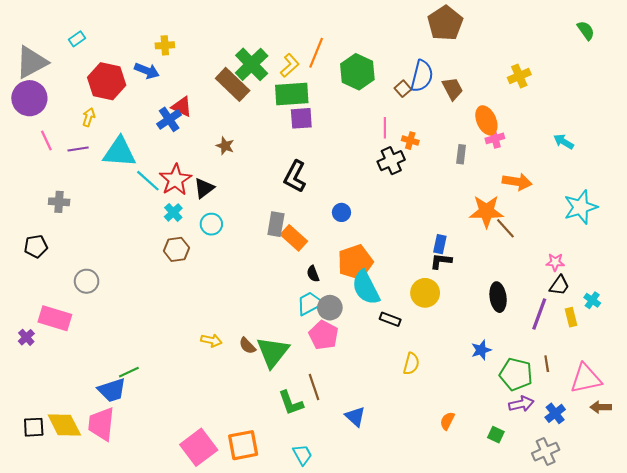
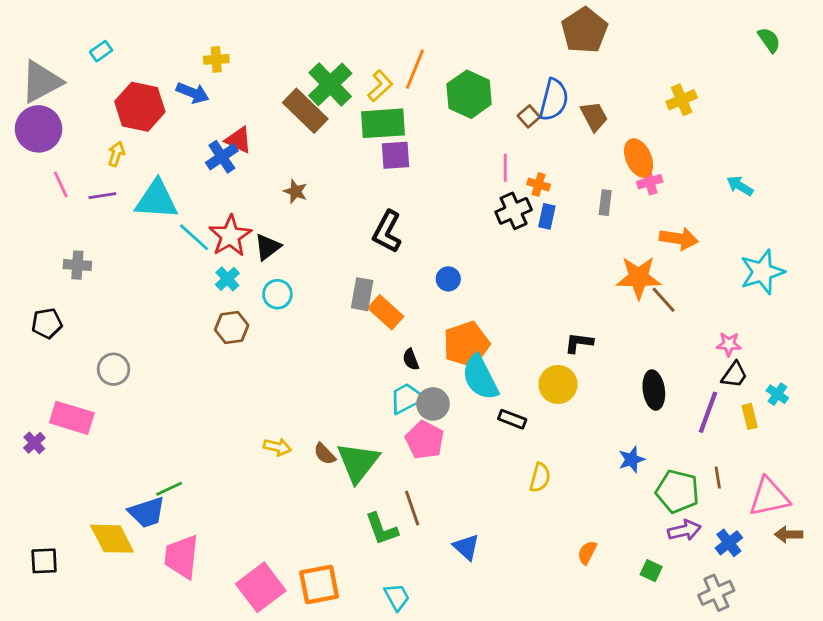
blue rectangle: (440, 244) -> (547, 216), moved
pink trapezoid: (101, 424) -> (182, 557), moved
yellow diamond: (64, 425) -> (112, 539), moved

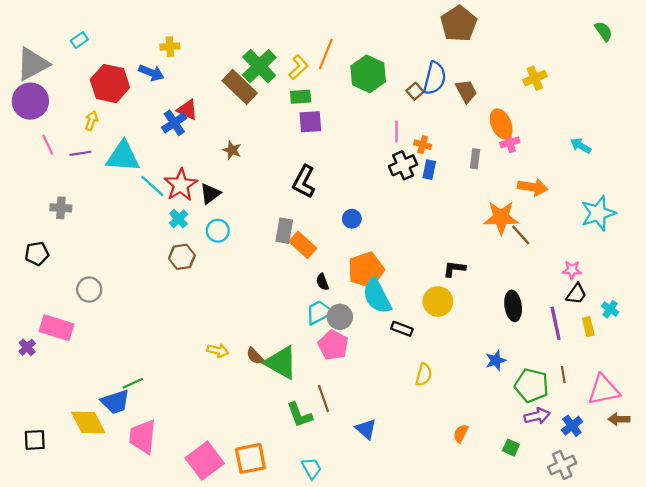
green rectangle: (383, 123) -> (301, 97), size x0.6
purple line: (708, 412) -> (556, 323), turned -32
green triangle: (358, 462) -> (281, 363), turned -39

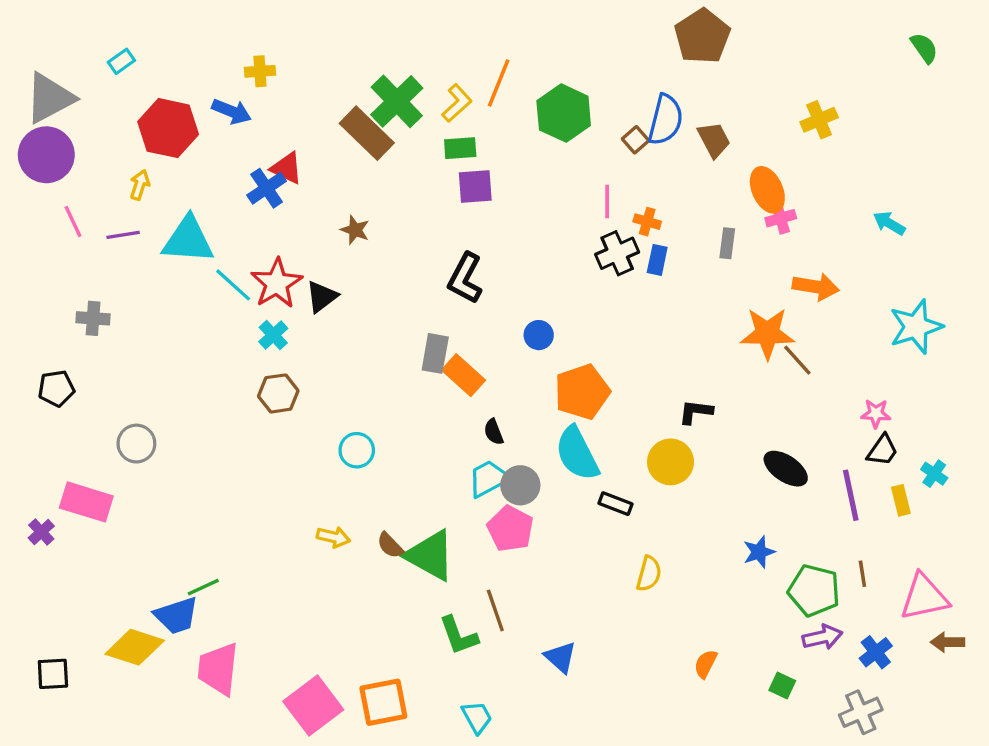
cyan circle: (218, 231) -> (357, 450), moved
orange pentagon: (366, 270) -> (582, 392), moved
black ellipse: (513, 306) -> (786, 469), turned -48
yellow diamond: (88, 422) -> (135, 647), turned -45

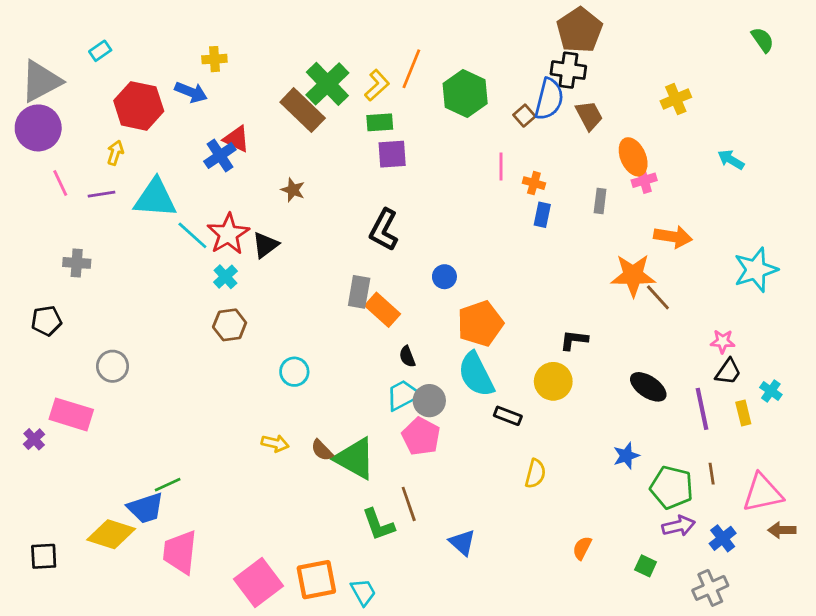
cyan arrow: (889, 223) -> (731, 160), moved
black cross: (617, 253) -> (568, 70), moved, turned 32
cyan trapezoid: (477, 717) -> (363, 592), moved

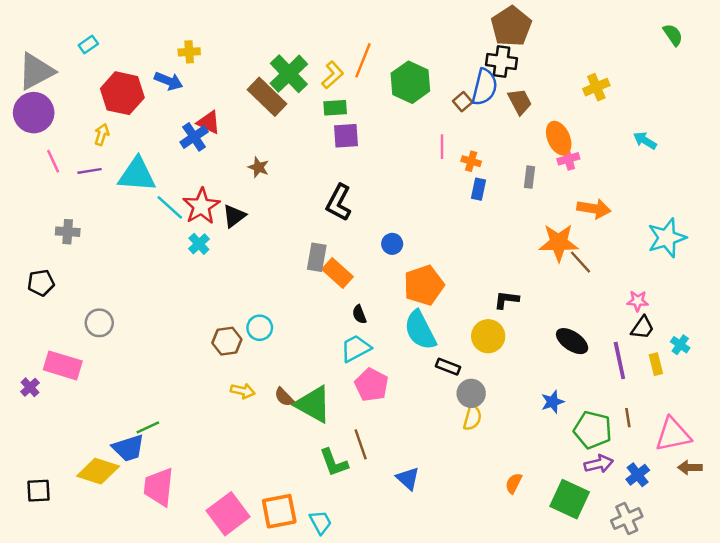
brown hexagon: (230, 325) -> (227, 341), moved
gray circle: (429, 401) -> (471, 393), moved
green square: (646, 566) -> (570, 499), size x2.0

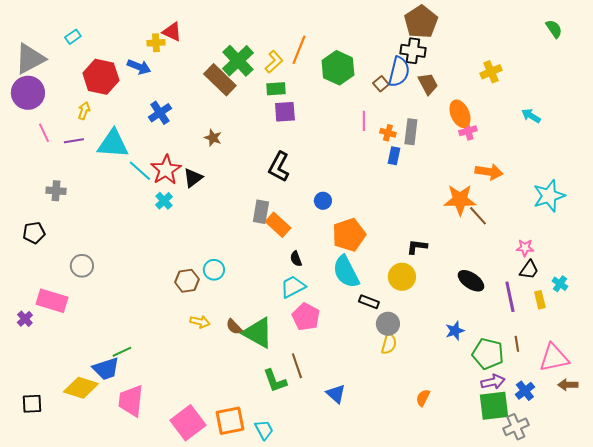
red triangle: (209, 122) -> (172, 32), moved
gray rectangle: (529, 177) -> (411, 132), moved, size x1.4
green square: (570, 499) -> (494, 406), moved, turned -32

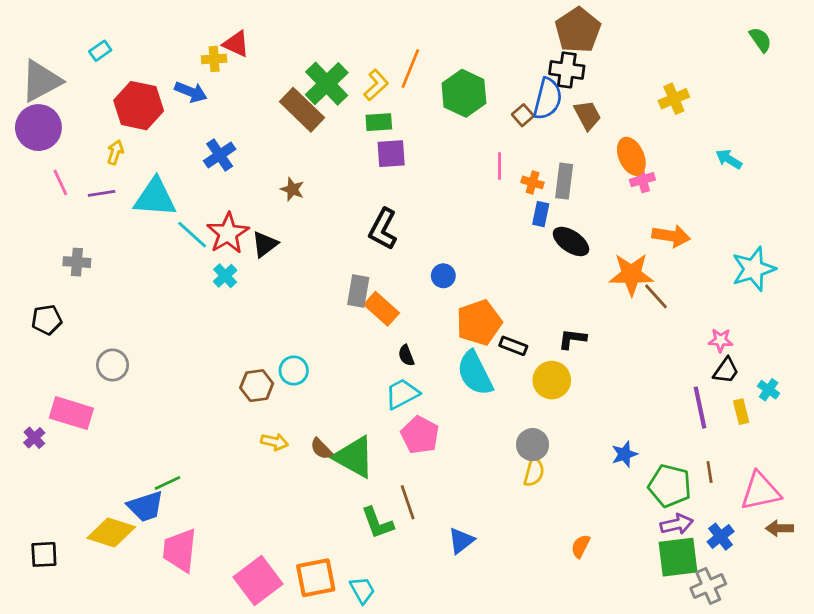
black ellipse: (471, 281) -> (571, 241), moved
black rectangle: (369, 302) -> (513, 346), moved
blue triangle: (336, 394) -> (461, 541), turned 40

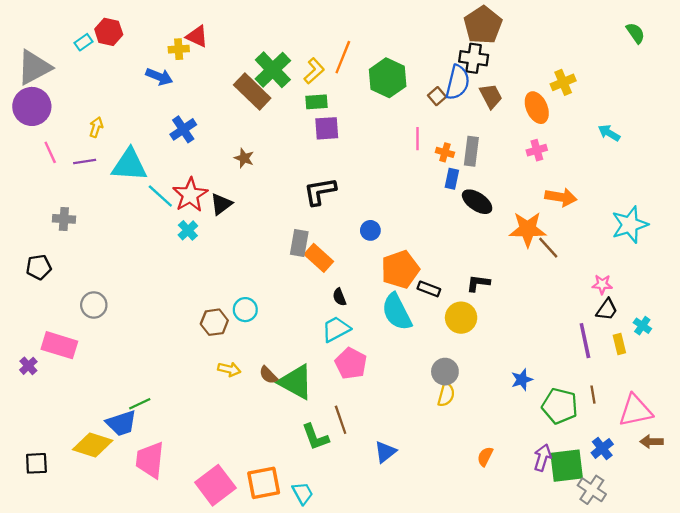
red hexagon: (139, 106) -> (109, 32), moved, size x0.7
orange ellipse: (631, 156) -> (537, 108), moved
black L-shape: (383, 229) -> (320, 191), turned 52
purple arrow: (677, 524) -> (543, 458), moved, turned -60
gray cross: (708, 586) -> (592, 490), turned -32

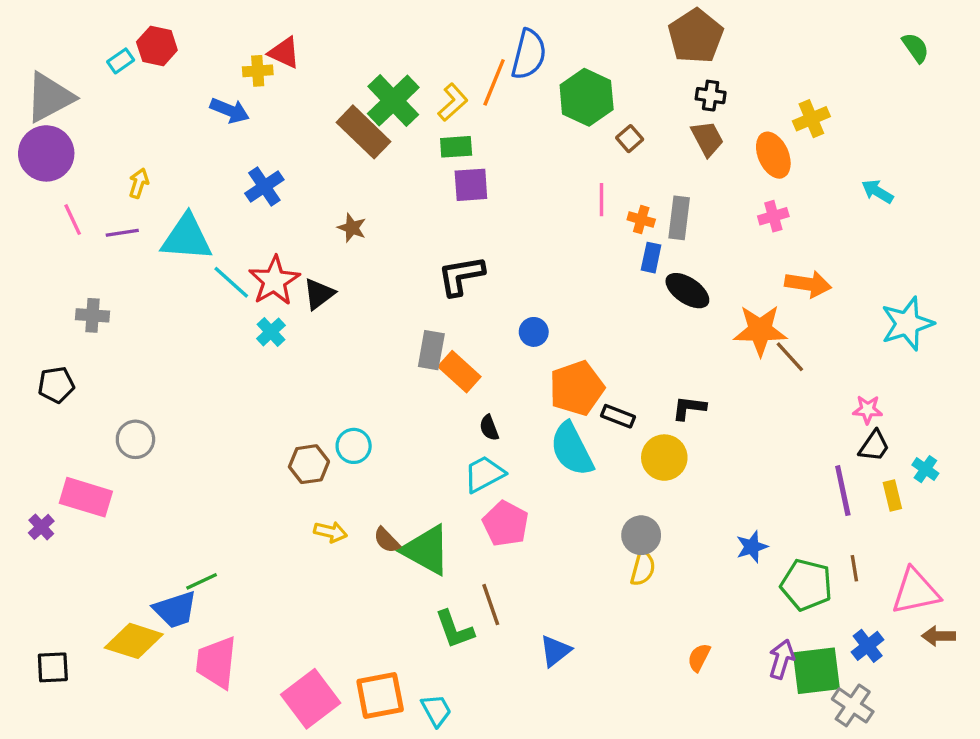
black cross: (474, 58) -> (711, 96), moved, size x0.7
green hexagon: (388, 78) -> (587, 97), moved
blue semicircle: (458, 82) -> (529, 54), moved

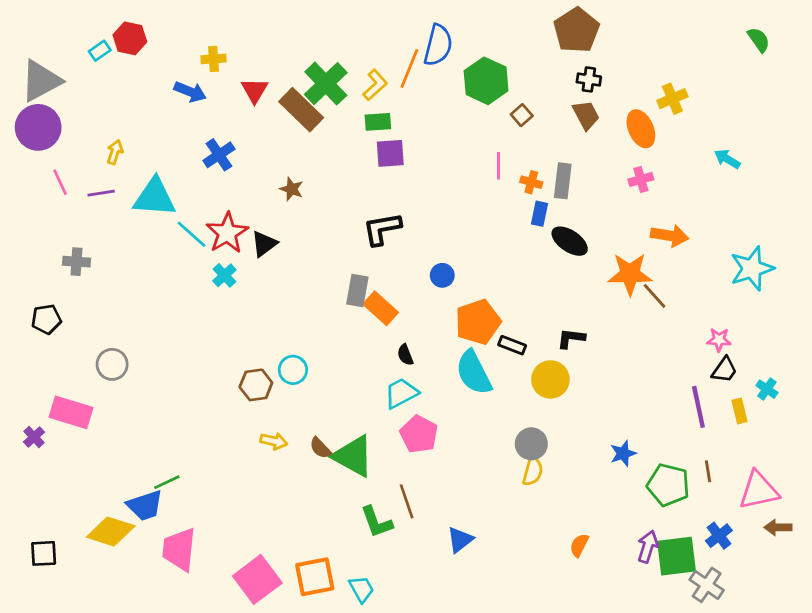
red triangle: (284, 53) -> (255, 90), moved, turned 36

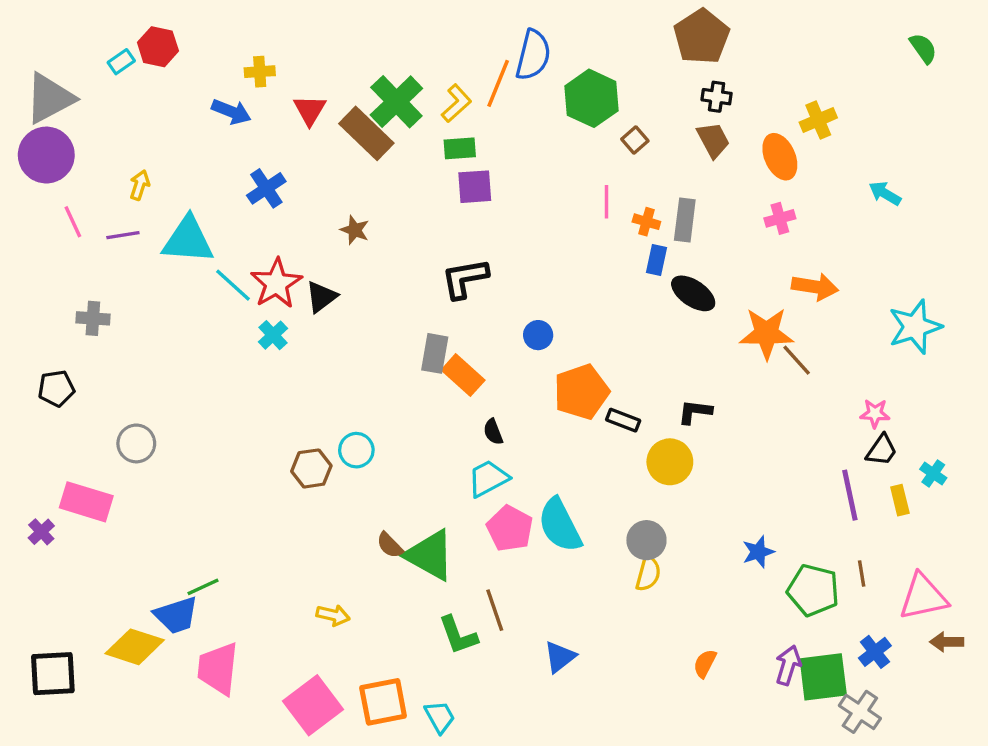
cyan semicircle: (474, 373) -> (560, 525), moved
yellow arrow: (274, 441) -> (333, 615), moved
black square: (44, 553) -> (53, 674), size x1.4

